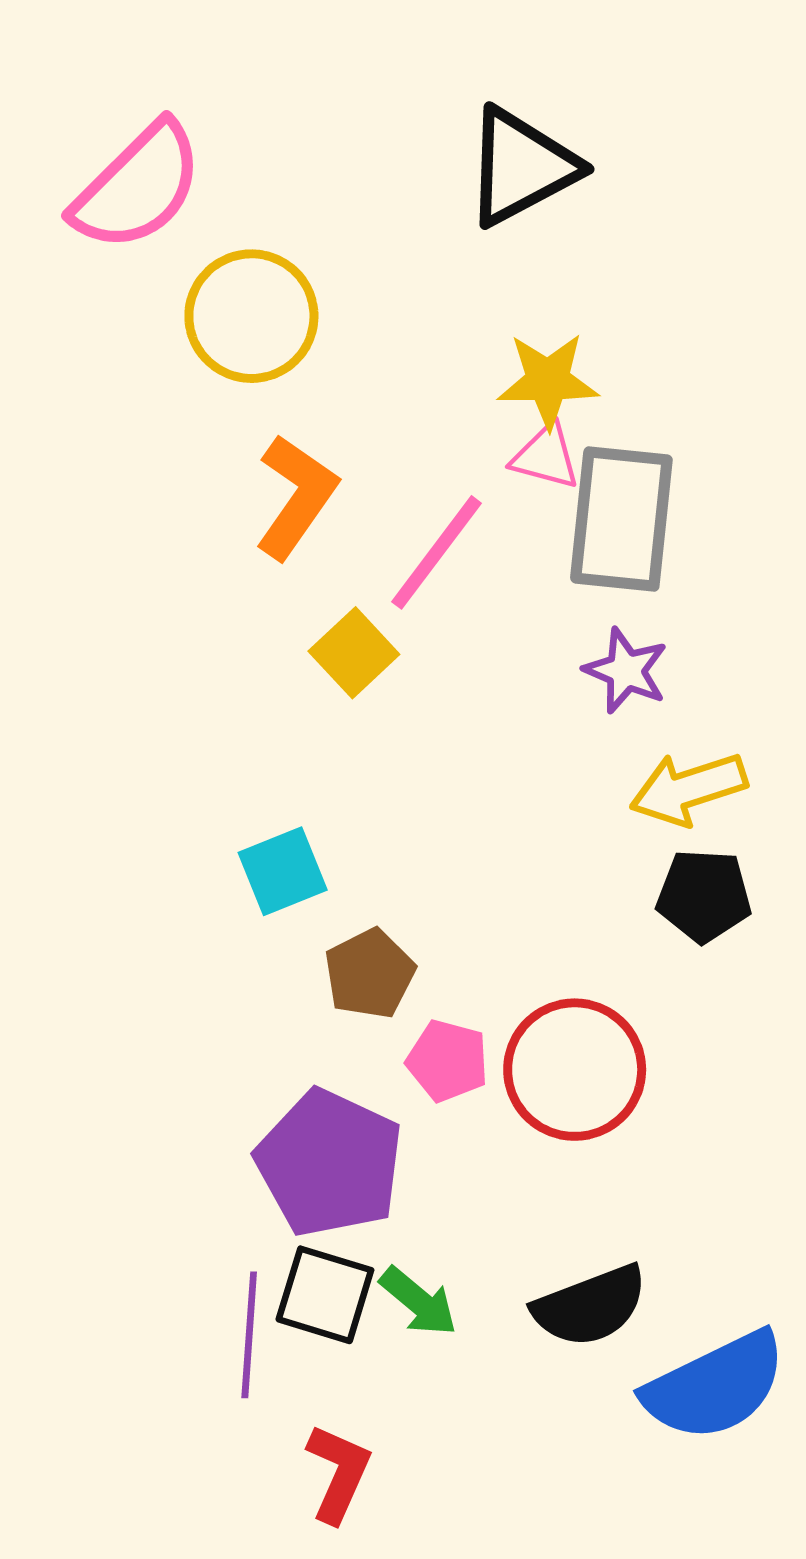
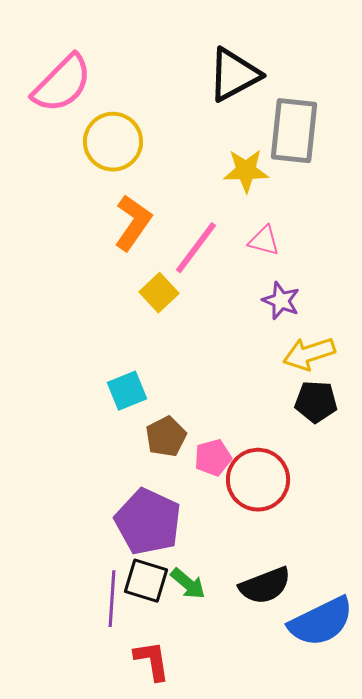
pink triangle: (546, 457) -> (264, 241), moved
gray rectangle: (621, 519) -> (294, 131), moved
pink pentagon: (448, 1061) -> (213, 458), moved, turned -30
red L-shape: (338, 1473) -> (152, 661), turned -33

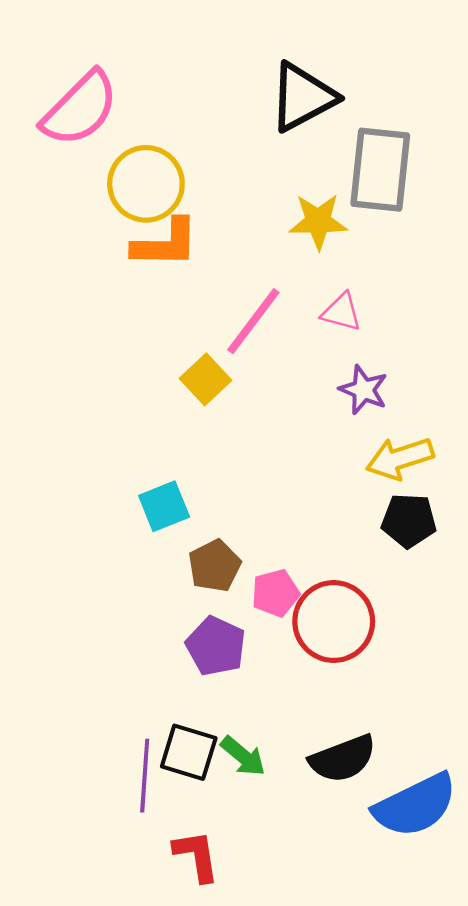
orange L-shape: (133, 223) -> (165, 243), moved, turned 56
purple pentagon: (148, 522) -> (216, 646), moved, size x0.7

